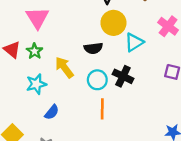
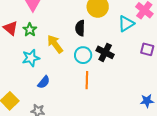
cyan triangle: (134, 42) -> (126, 24), moved
black semicircle: (93, 48) -> (80, 28), turned 98

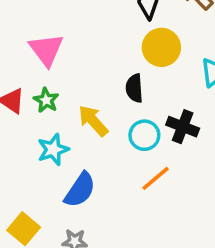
orange line: (87, 80) -> (156, 178), turned 54
blue semicircle: (44, 82) -> (80, 190), size x1.5

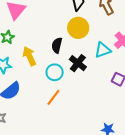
black cross: (183, 127) -> (78, 63), moved
orange line: (156, 178) -> (53, 97), turned -30

